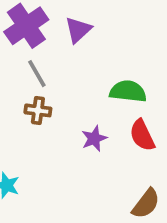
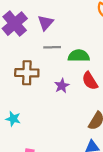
gray line: (37, 74) -> (52, 47), moved, turned -56
brown cross: (38, 110) -> (27, 73), size x1.5

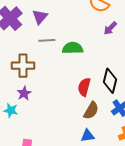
red semicircle: (90, 81) -> (84, 87), moved, turned 48
purple star: (62, 86) -> (24, 93), moved

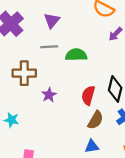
purple triangle: (40, 17) -> (52, 21), moved
purple star: (24, 93) -> (49, 95), moved

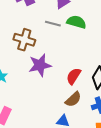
green semicircle: (76, 55) -> (76, 22), moved
purple star: (49, 95) -> (40, 65), size x1.6

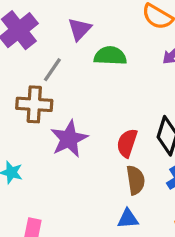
gray line: (53, 24) -> (52, 70), moved, turned -56
brown semicircle: (73, 99) -> (136, 180), turned -42

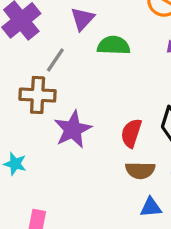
brown semicircle: (136, 180) -> (140, 170), turned 100
blue triangle: (128, 219) -> (151, 207), moved

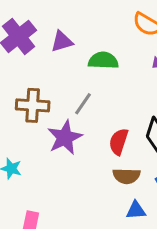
purple triangle: (83, 19) -> (62, 42), moved, turned 30
gray line: (55, 60) -> (83, 104), moved

